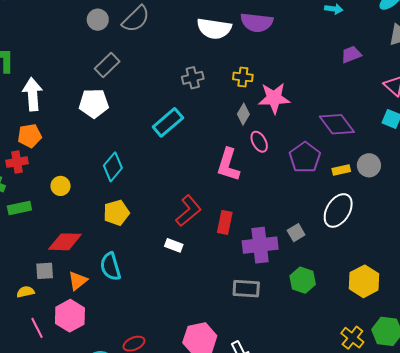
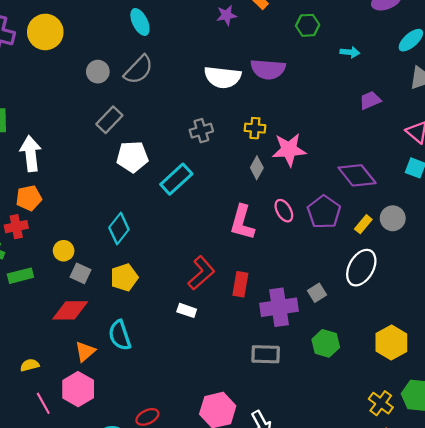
white pentagon: (94, 103) -> (132, 157), moved
pink ellipse: (259, 142) -> (284, 211), moved
yellow rectangle: (341, 170) -> (363, 224), turned -36
gray square: (45, 271) -> (80, 273), moved, turned 30

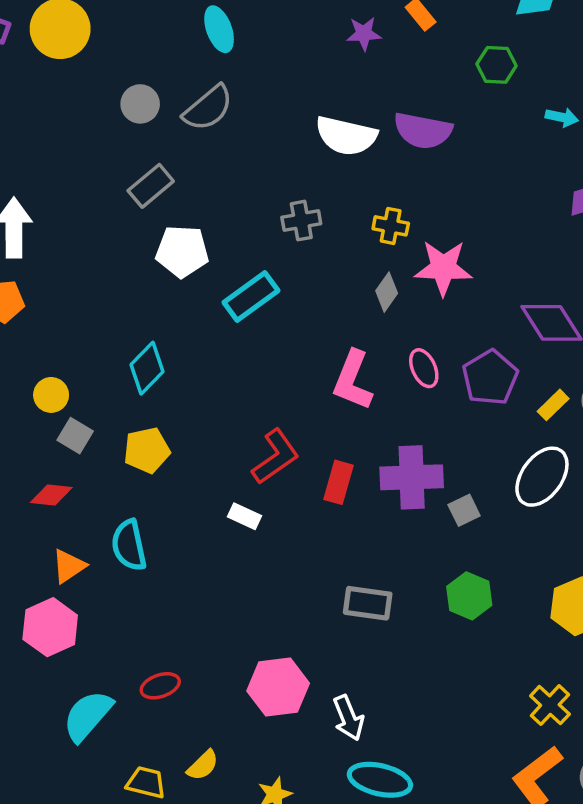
purple cross: (279, 307) -> (412, 477), moved
red diamond: (70, 310) -> (51, 495), size x0.7

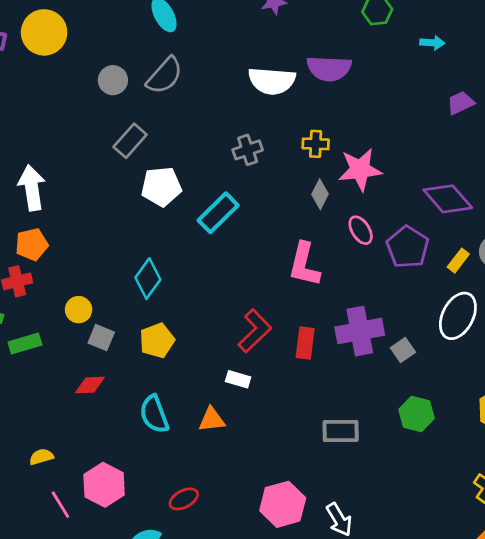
pink ellipse: (424, 368) -> (361, 230), moved
orange triangle: (69, 566) -> (212, 420), moved, turned 36
red ellipse: (160, 686) -> (184, 499), moved

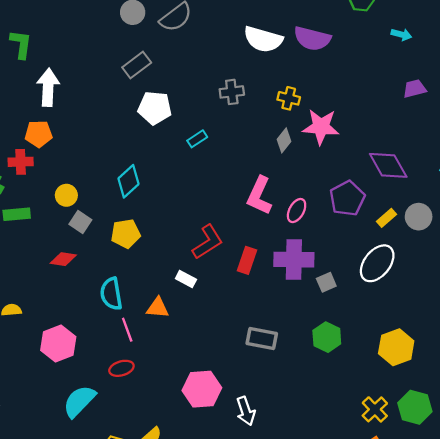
cyan rectangle: (218, 213) -> (197, 139), size x0.6
pink ellipse: (361, 230) -> (297, 211), moved, turned 50
pink line: (60, 505) -> (127, 330), moved

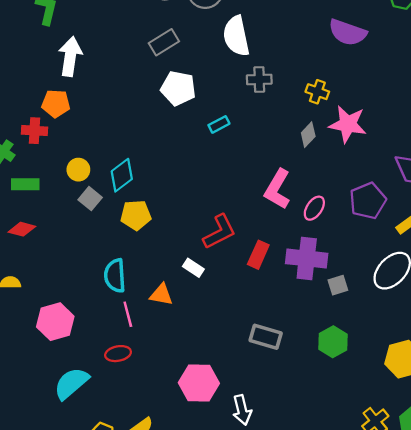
white semicircle: (263, 39) -> (236, 36), moved, turned 57
cyan diamond: (128, 181) -> (122, 175), moved
red diamond: (63, 259) -> (22, 229), moved

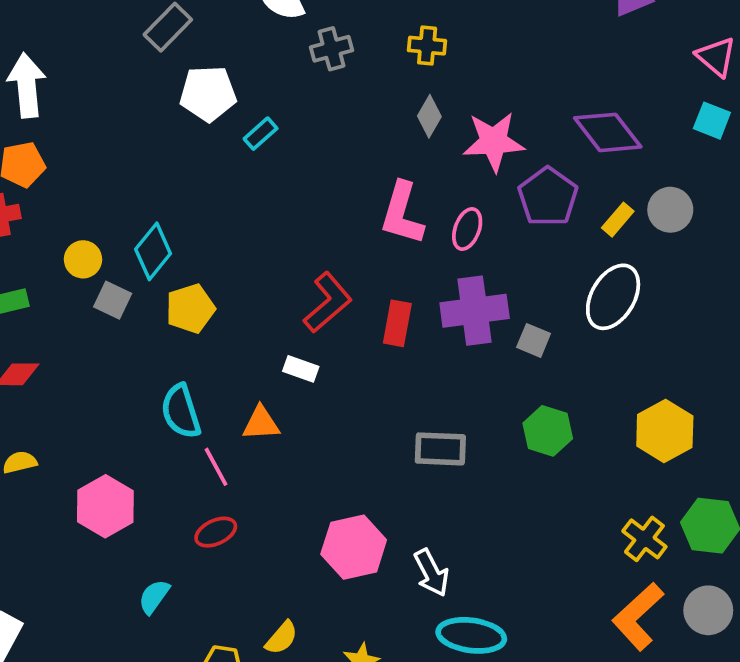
cyan rectangle: (219, 124) -> (261, 134), moved
pink star: (348, 124) -> (494, 142), moved
gray square: (338, 285) -> (534, 340), turned -36
cyan semicircle: (71, 383) -> (154, 597), size x0.6

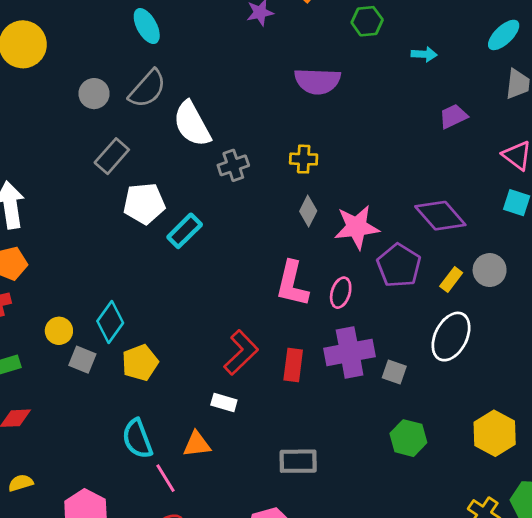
cyan rectangle: (261, 134) -> (185, 231), size x1.4
gray rectangle: (440, 449) -> (298, 461), moved

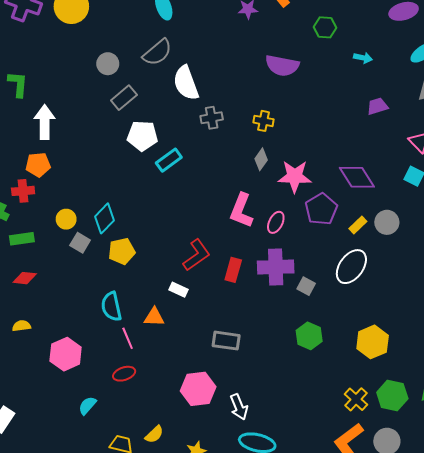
gray circle: (94, 94) -> (108, 64), moved

